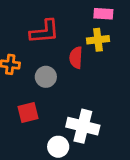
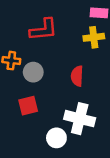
red semicircle: (76, 58) -> (77, 76), moved
gray circle: (46, 77) -> (33, 72), moved

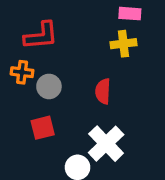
red L-shape: (44, 30) -> (41, 36), moved
white cross: (80, 119) -> (106, 144), turned 32

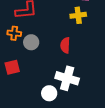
red square: (43, 128) -> (12, 67), moved
white cross: (106, 144) -> (67, 78), turned -30

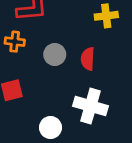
gray circle: (31, 42) -> (55, 54), moved
white circle: (49, 93) -> (50, 128), moved

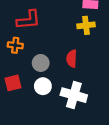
gray circle: (55, 54) -> (41, 63), moved
white circle: (50, 128) -> (43, 86), moved

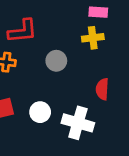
red semicircle: (72, 59) -> (102, 89), moved
gray circle: (41, 63) -> (56, 61), moved

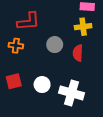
red semicircle: (102, 89) -> (78, 53), moved

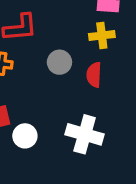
white circle: (42, 85) -> (25, 136), moved

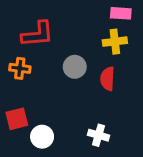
white cross: (85, 134) -> (99, 135), size x0.6

